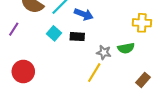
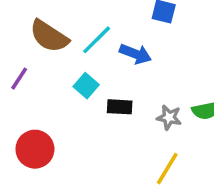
black rectangle: (77, 37) -> (120, 107), moved
yellow line: (94, 73) -> (167, 169), moved

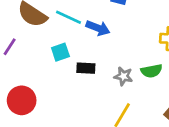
cyan line: (97, 40) -> (68, 17), turned 70
cyan square: (86, 86) -> (60, 52), turned 30

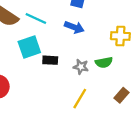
blue arrow: (98, 28) -> (74, 27), moved
cyan square: (60, 52) -> (29, 47), size x1.5

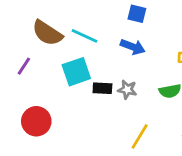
gray star: (81, 67) -> (127, 90), moved

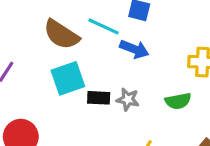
brown semicircle: (47, 33) -> (61, 35), moved
cyan line: (85, 36) -> (103, 26), moved

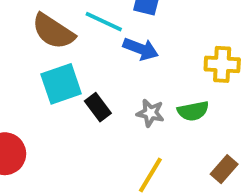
black rectangle: (99, 98) -> (98, 107), turned 50
gray star: (128, 99) -> (150, 113), moved

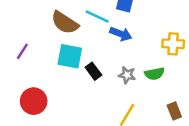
cyan square: (61, 84) -> (70, 56), turned 30
brown rectangle: (224, 169) -> (174, 111), turned -63

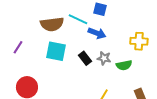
brown semicircle: (65, 23) -> (52, 24), turned -40
black rectangle: (93, 71) -> (85, 58), moved
gray star: (127, 75) -> (104, 58), moved

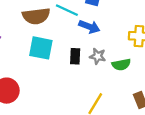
black rectangle: (85, 58) -> (75, 56), turned 40

